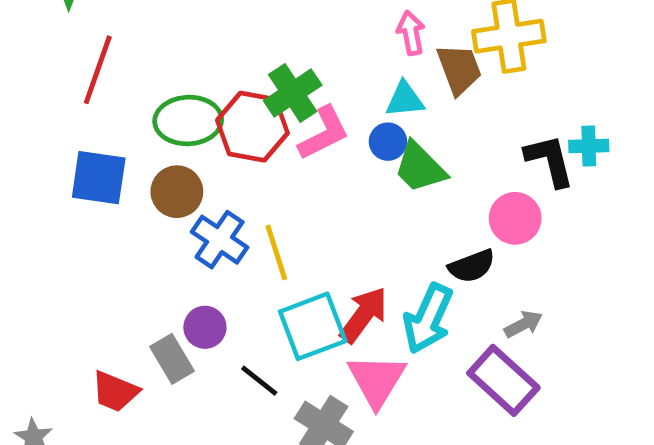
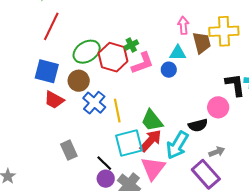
green cross: (293, 93) -> (131, 45), size x0.6
green ellipse: (188, 121) -> (87, 52), turned -36
green trapezoid: (420, 167) -> (152, 121), moved
purple circle: (205, 327) -> (106, 179), moved
red trapezoid: (115, 392) -> (54, 100), moved

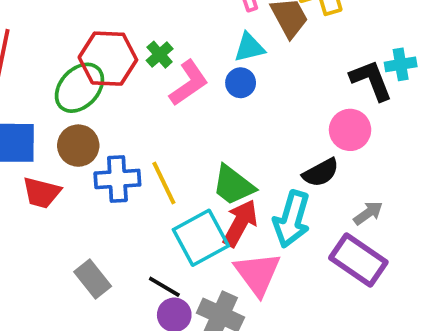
red hexagon: (113, 57) -> (108, 59), moved
blue cross: (94, 103) -> (117, 179), turned -30

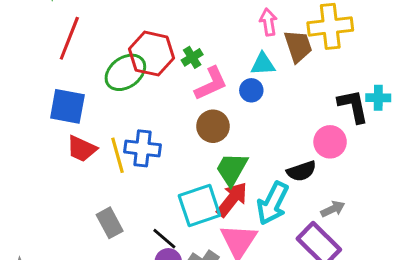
brown circle: (78, 146) -> (213, 126), moved
yellow line: (164, 183) -> (118, 155), moved
green trapezoid: (233, 185) -> (232, 169), turned 72

